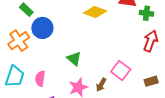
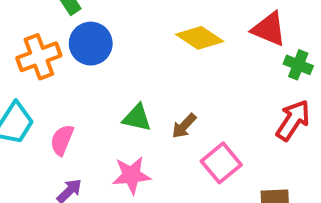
green triangle: (74, 59) -> (137, 118), turned -42
brown arrow: (101, 85) -> (184, 126), moved

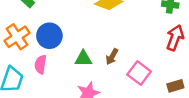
blue circle: (91, 44) -> (49, 36), moved
pink semicircle: (62, 140) -> (40, 64), moved

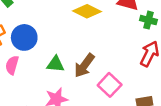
brown arrow: (112, 57) -> (84, 66), size x1.5

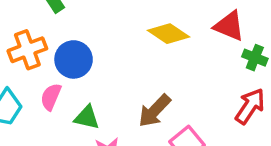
green triangle: (55, 64) -> (87, 117), moved

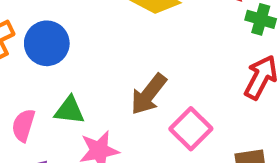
pink semicircle: (51, 97) -> (23, 125), moved

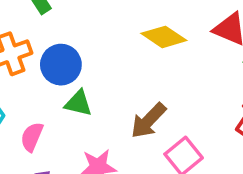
green triangle: (69, 110) -> (78, 103), moved

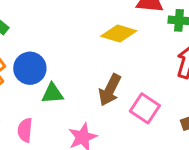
yellow diamond: (164, 37) -> (119, 34), moved

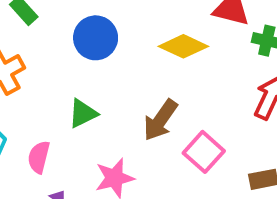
blue circle: (30, 68) -> (96, 38), moved
green triangle: (52, 93) -> (83, 113), turned -30

